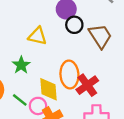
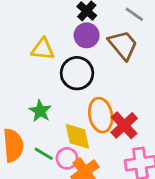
black circle: (74, 25) -> (77, 73), moved, size x1.5
yellow triangle: (37, 36) -> (43, 49), moved
brown trapezoid: (100, 36) -> (123, 45), moved

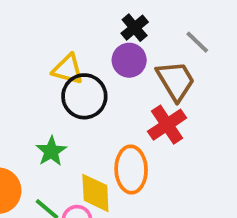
black circle: (77, 73) -> (84, 96), moved
red cross: (124, 125) -> (167, 125), moved

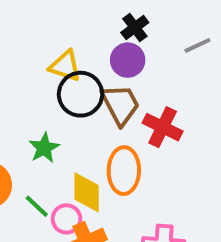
gray line: (197, 42) -> (197, 45), turned -72
brown trapezoid: (176, 81) -> (121, 105), moved
red cross: (167, 125) -> (163, 127), turned -33

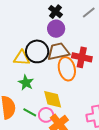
yellow triangle: (65, 66) -> (22, 58), moved
brown trapezoid: (121, 105) -> (58, 52), turned -60
orange ellipse: (124, 171) -> (67, 69), moved

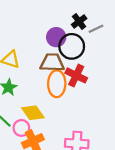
black cross: (56, 12) -> (79, 22), moved
black circle: (37, 51) -> (72, 46), moved
yellow diamond: (53, 99) -> (33, 113), turned -35

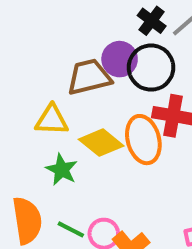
brown trapezoid: (52, 63) -> (89, 77), moved
yellow diamond: (33, 113) -> (101, 143), moved

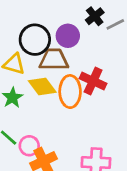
black circle: (151, 68) -> (35, 40), moved
brown trapezoid: (89, 77) -> (54, 60), moved

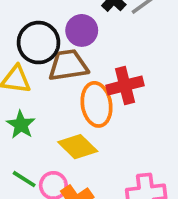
red cross: (93, 81) -> (125, 85), turned -30
yellow diamond: (42, 87) -> (78, 147), moved

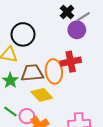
purple circle: (82, 30) -> (77, 30), moved
brown trapezoid: (68, 65) -> (32, 73), moved

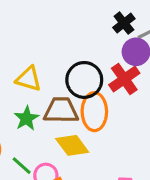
black circle: (23, 34) -> (84, 80), moved
red cross: (71, 62) -> (124, 79), moved, turned -30

